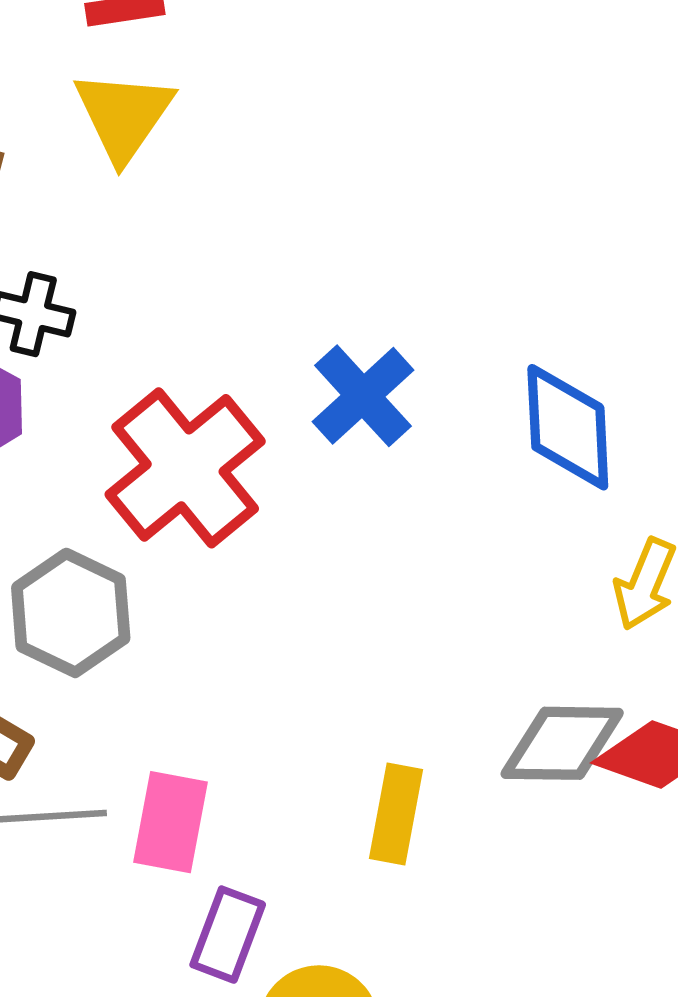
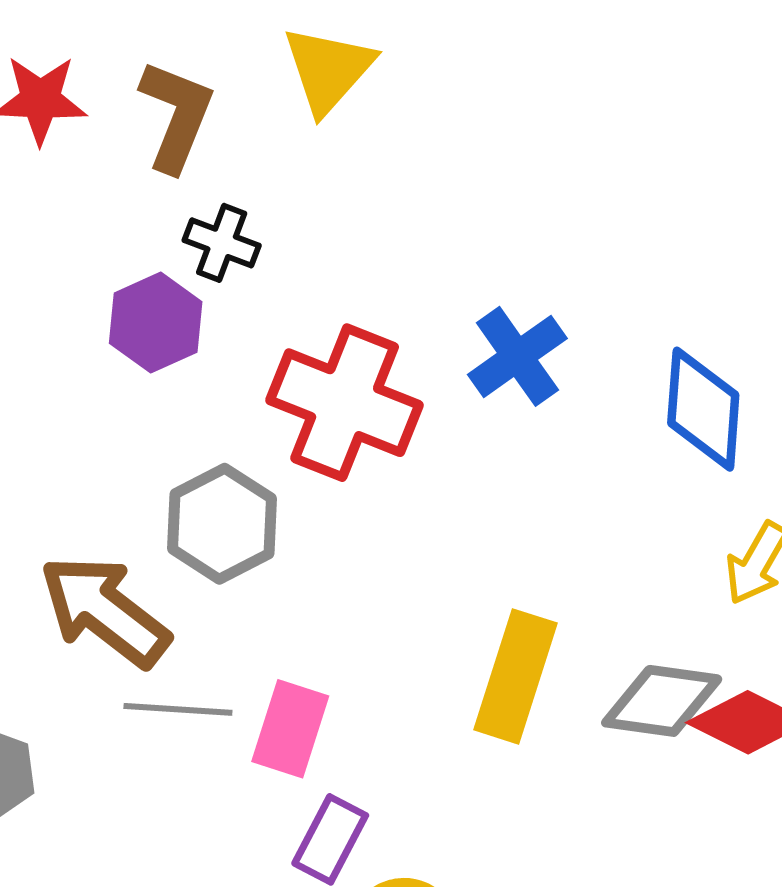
red cross: (185, 468) -> (345, 403), turned -36
yellow rectangle: (396, 814) -> (516, 676), moved, size x1.4

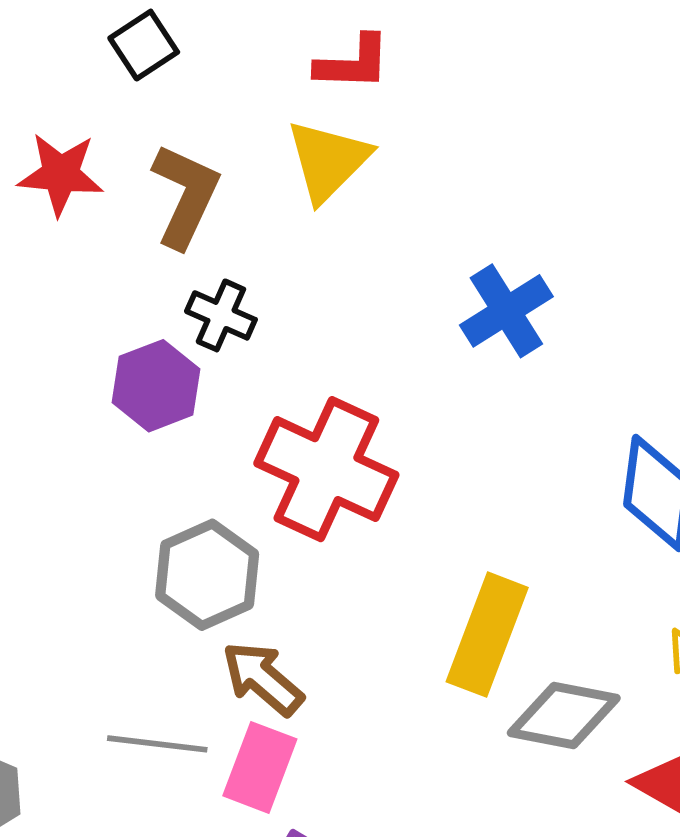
blue cross: (517, 356) -> (506, 311), moved
brown arrow: (105, 611) -> (263, 678), moved, size x0.7
yellow rectangle: (516, 676) -> (487, 635), moved
gray diamond: (662, 701) -> (564, 716), moved

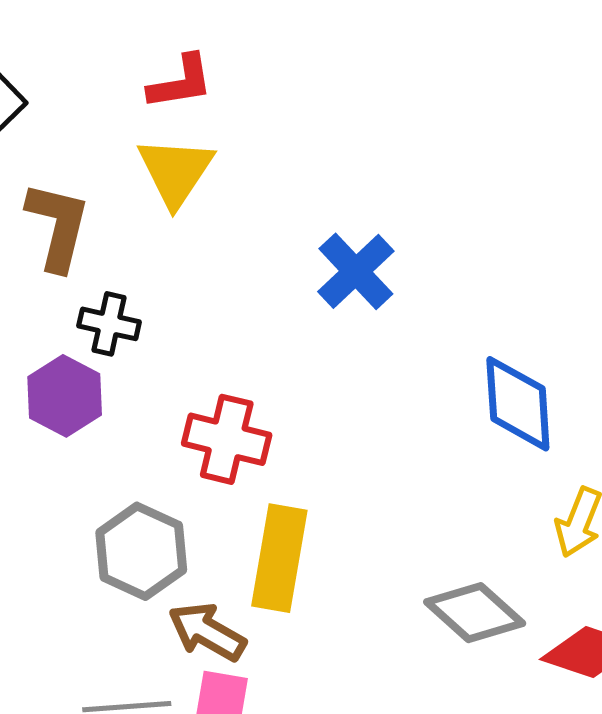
red cross: (326, 469) -> (227, 439), size x0.7
yellow rectangle: (487, 635) -> (279, 558), moved
gray diamond: (564, 716) -> (475, 613), turned 42

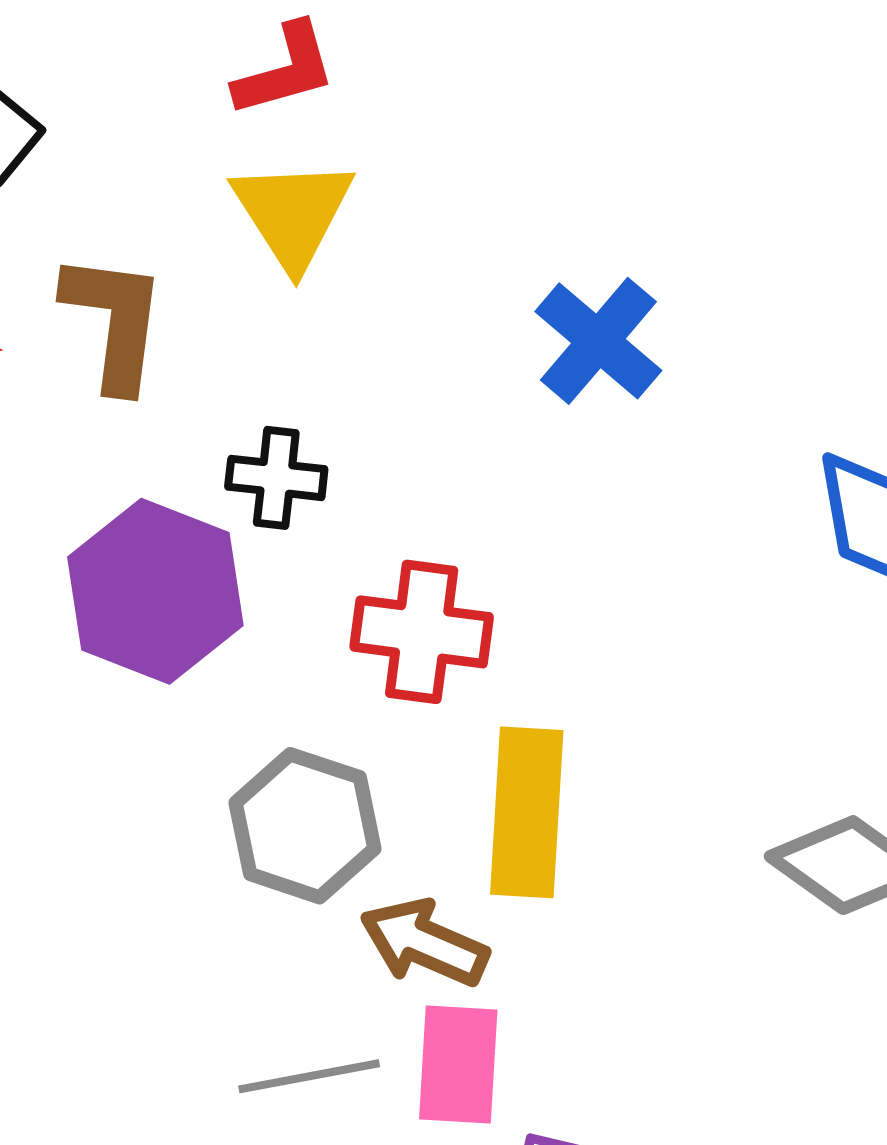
black cross: (109, 324) -> (276, 478), moved
purple hexagon: (65, 396) -> (155, 591), size x1.4

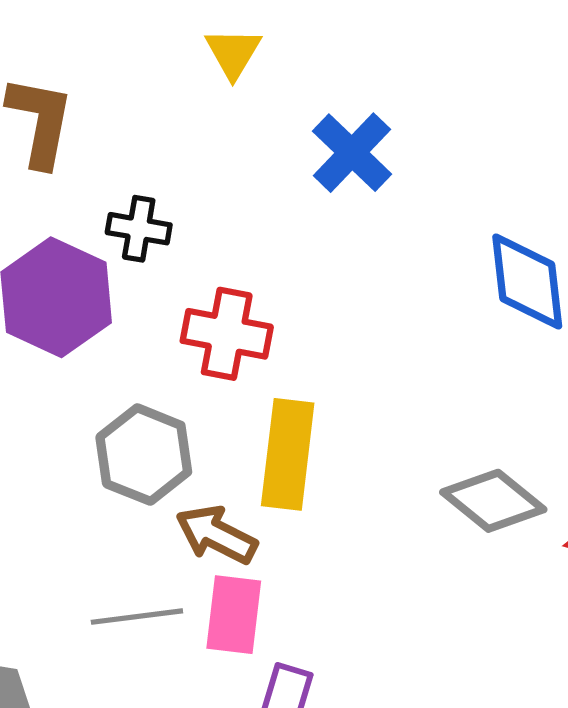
yellow triangle: (293, 213) -> (233, 53), moved, size x0.7

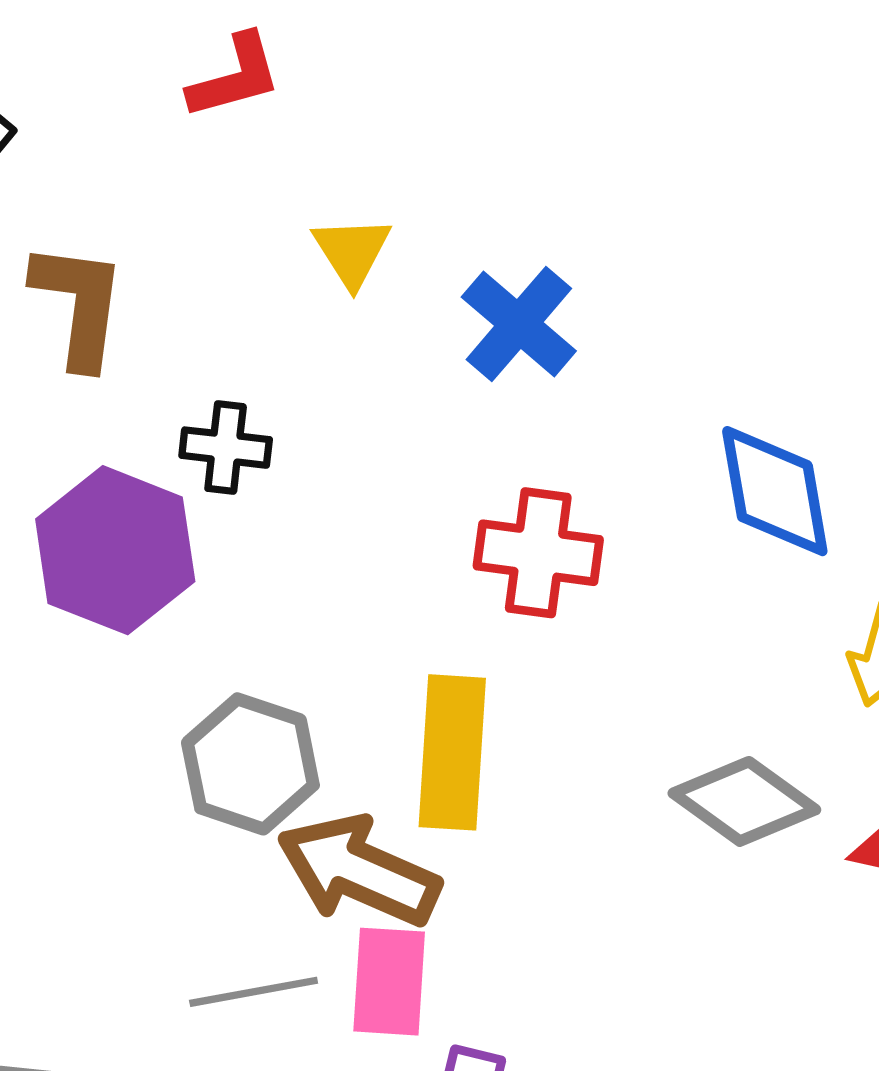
yellow triangle: (233, 53) -> (352, 251), moved
red cross: (227, 334) -> (538, 553), moved
brown arrow: (216, 535) -> (359, 871), size x1.4

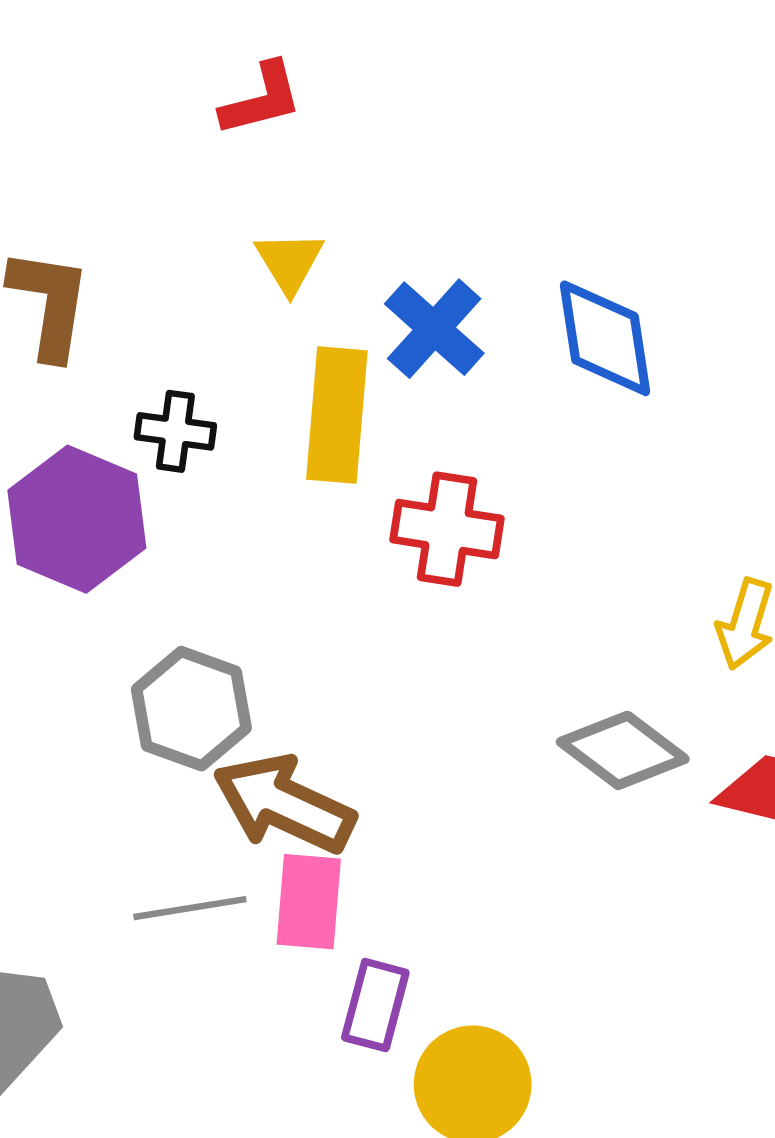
red L-shape: (235, 77) -> (261, 99), moved
blue diamond: (775, 491) -> (605, 338), moved
yellow rectangle: (452, 752) -> (337, 415), moved

